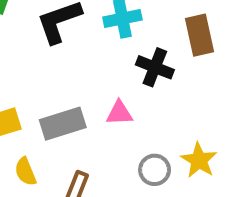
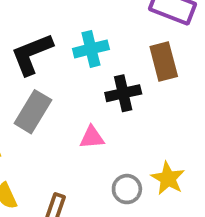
black cross: (155, 67) -> (123, 93), turned -32
gray rectangle: (63, 124) -> (33, 112), moved, turned -39

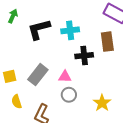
gray rectangle: (33, 112) -> (38, 75), moved
gray circle: (127, 189) -> (69, 95), moved

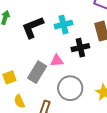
pink triangle: (65, 77) -> (57, 61), moved
gray circle: (69, 95) -> (70, 88), size x1.6

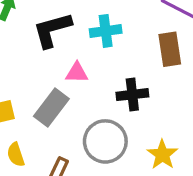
black cross: (80, 48) -> (132, 95), moved
pink triangle: (57, 61) -> (77, 73), moved

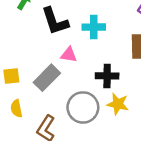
black L-shape: (52, 30) -> (55, 21), turned -100
yellow star: (162, 155) -> (118, 104), moved, turned -30

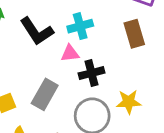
pink triangle: (69, 55) -> (70, 53), moved
black cross: (107, 76) -> (91, 73), moved

